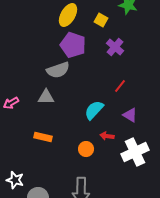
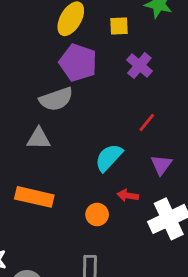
yellow square: (101, 20) -> (119, 26), turned -32
purple triangle: (130, 115) -> (161, 165), turned 35
orange rectangle: (43, 137) -> (34, 197), size x1.4

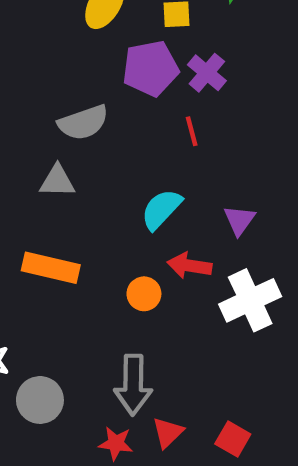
purple pentagon: (78, 63) -> (150, 68), moved, turned -30
red line: (147, 122) -> (192, 131), moved, turned -54
red arrow: (128, 196) -> (189, 266), size x1.4

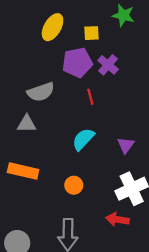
red line: (192, 131) -> (90, 97), moved
red arrow: (189, 266) -> (117, 219), moved

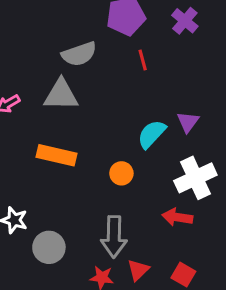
purple cross: (108, 65) -> (185, 21), moved
gray triangle: (27, 124) -> (61, 95), size x1.4
cyan semicircle: (83, 139) -> (152, 134), moved

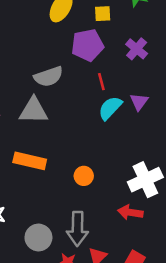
purple triangle: (188, 122) -> (139, 102), moved
cyan semicircle: (152, 134) -> (110, 108), moved
gray circle: (49, 247) -> (38, 238), moved

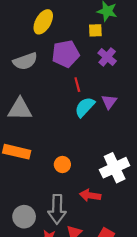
yellow square: (103, 14) -> (95, 30), moved
gray semicircle: (49, 77) -> (25, 61), moved
red arrow: (130, 212) -> (90, 195), moved

